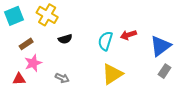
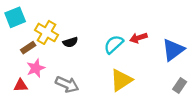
yellow cross: (47, 15) -> (47, 32), moved
cyan semicircle: (105, 41) -> (114, 44), turned 30
gray rectangle: (165, 71) -> (180, 85), moved
gray arrow: (62, 78) -> (67, 84), size x1.5

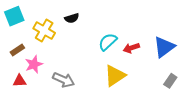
red arrow: (138, 38) -> (131, 48), moved
black semicircle: (70, 42) -> (72, 18), moved
brown rectangle: (28, 48) -> (17, 50), moved

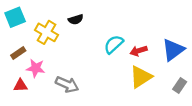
pink star: (34, 64) -> (36, 68), turned 30
yellow triangle: (115, 76) -> (141, 77), moved

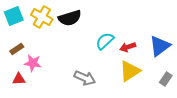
black semicircle: (76, 19) -> (70, 18), size x1.6
yellow cross: (46, 32) -> (42, 17), moved
gray arrow: (67, 84) -> (85, 78), moved

